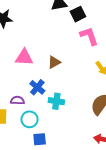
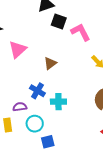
black square: (78, 14) -> (59, 21), moved, turned -35
pink triangle: (24, 57) -> (18, 49), moved, turned -36

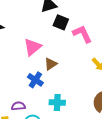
pink triangle: (18, 49) -> (32, 47), moved
blue cross: (37, 91) -> (35, 80), moved

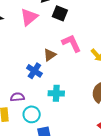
pink L-shape: (82, 34) -> (71, 43), moved
pink triangle: (32, 47) -> (29, 17), moved

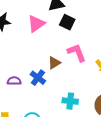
cyan cross: (56, 93) -> (70, 101), moved
purple semicircle: (17, 97) -> (14, 81), moved

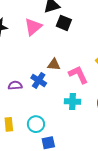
pink L-shape: (77, 53) -> (78, 75), moved
brown triangle: (54, 63) -> (54, 64), turned 40

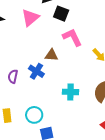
pink L-shape: (78, 75) -> (72, 37), moved
purple semicircle: (15, 85) -> (13, 76), turned -72

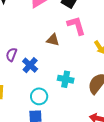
blue cross: (36, 71) -> (30, 65), moved
cyan circle: (34, 115) -> (39, 96), moved

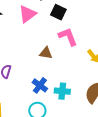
blue cross: (30, 65) -> (40, 85), moved

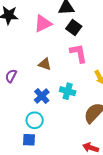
brown triangle: (46, 53) -> (45, 64), moved
cyan cross: (62, 91) -> (68, 91), moved

